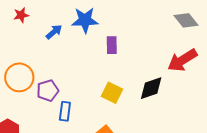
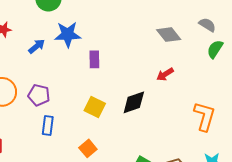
red arrow: (182, 60) -> (165, 74), size x0.6
purple pentagon: (48, 91) -> (39, 95), moved, turned 30

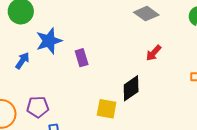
yellow square: (95, 107) -> (107, 109), moved

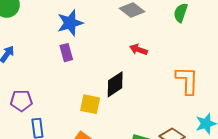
blue star: (49, 41) -> (70, 23), moved
red arrow: (154, 53) -> (138, 50), turned 66

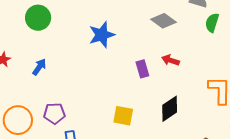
purple rectangle: (66, 53) -> (142, 69), moved
black diamond: (115, 84) -> (170, 109), moved

